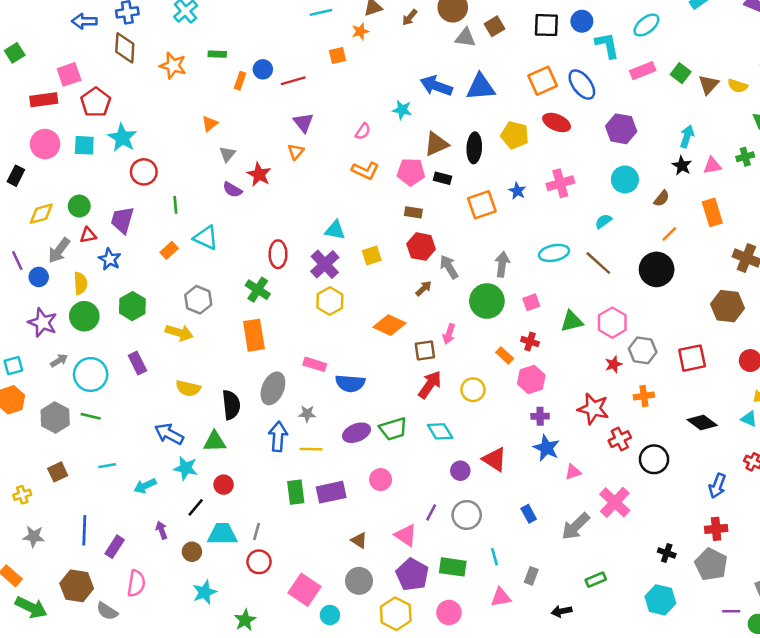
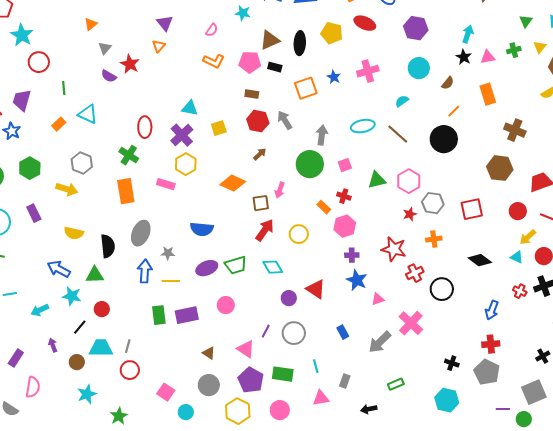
gray arrow: (449, 267) -> (285, 120), moved
pink rectangle: (315, 364) -> (166, 184), moved
pink square: (305, 590) -> (166, 392), size x0.7

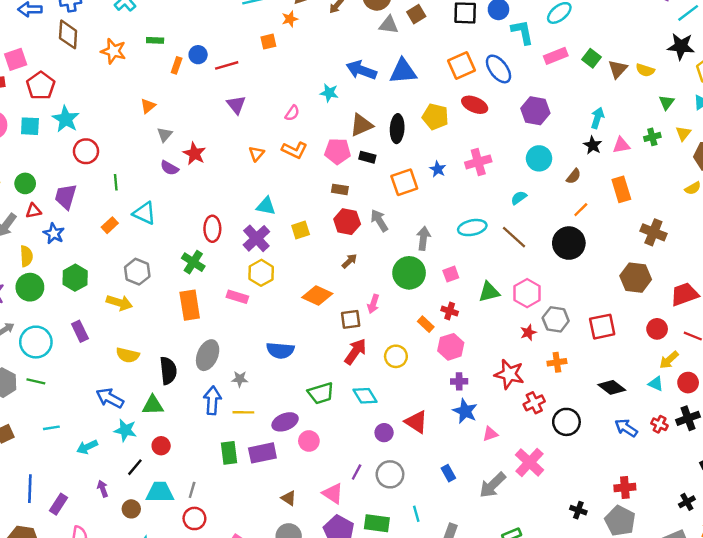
orange triangle: (159, 46) -> (256, 154), moved
purple ellipse: (207, 268) -> (285, 422), moved
blue arrow: (492, 310) -> (626, 428), moved, turned 102

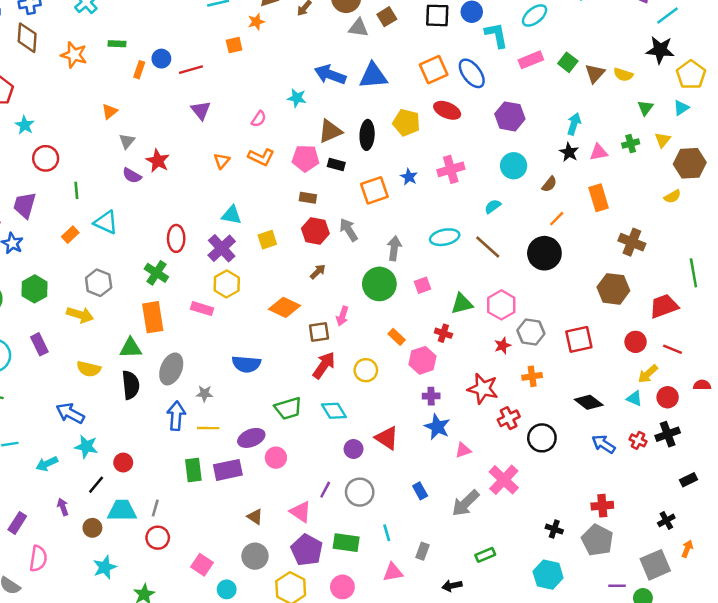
cyan star: (66, 119) -> (25, 125), size x0.7
red cross: (450, 311) -> (443, 333), moved
green triangle: (153, 405) -> (131, 348), moved

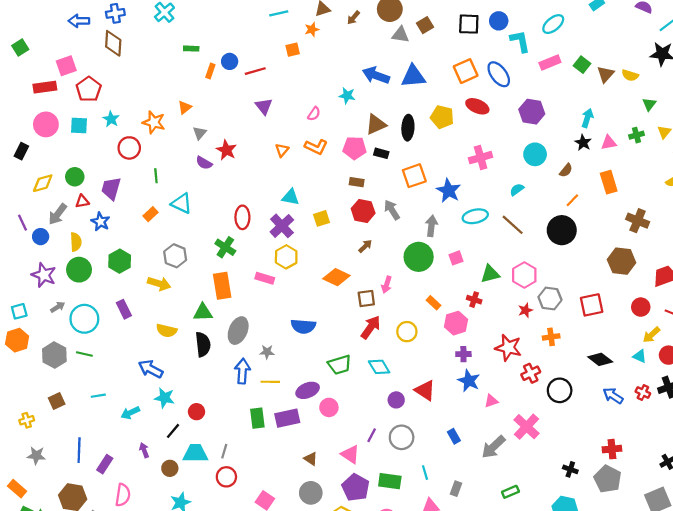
orange star: (74, 55) -> (154, 122), moved
blue star: (409, 177) -> (449, 191), moved, size x1.6

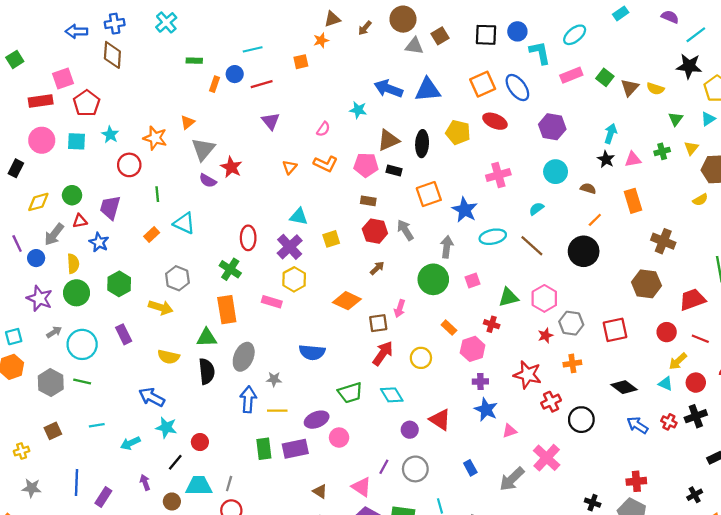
cyan line: (279, 13) -> (253, 49), moved
gray triangle: (200, 133) -> (203, 149), size x1.6
brown semicircle: (566, 170) -> (588, 188), turned -112

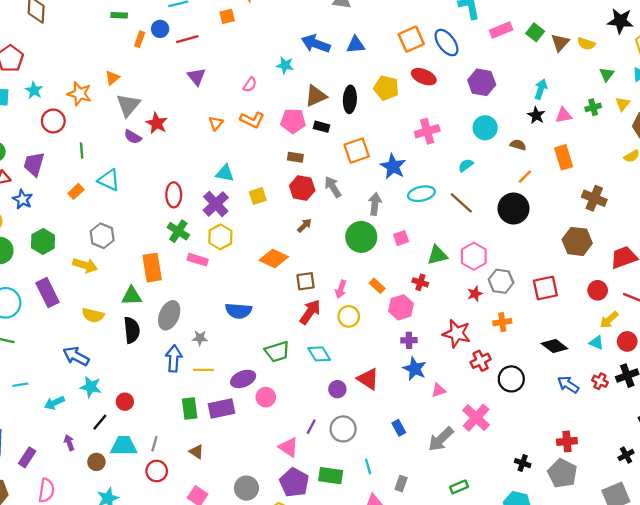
blue triangle: (428, 90) -> (356, 45), size x0.7
green cross: (230, 269) -> (178, 231), moved
pink arrow: (400, 309) -> (341, 289), moved
purple rectangle: (124, 334) -> (48, 293), size x1.4
brown triangle: (320, 491) -> (196, 452), moved

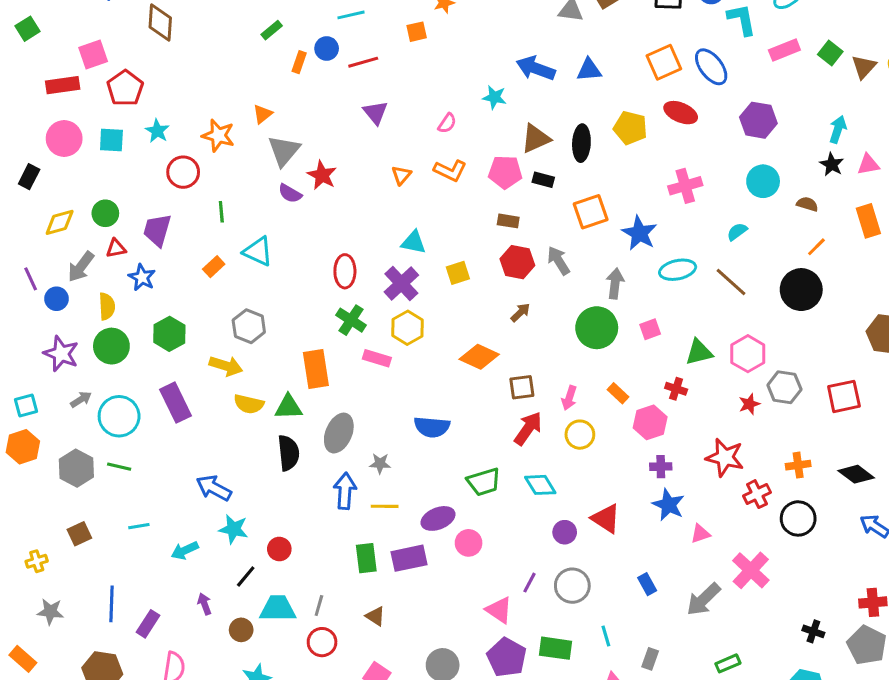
green rectangle: (119, 15) -> (272, 30), turned -42
yellow semicircle: (93, 315) -> (249, 404), moved
orange cross: (502, 322) -> (798, 465), moved

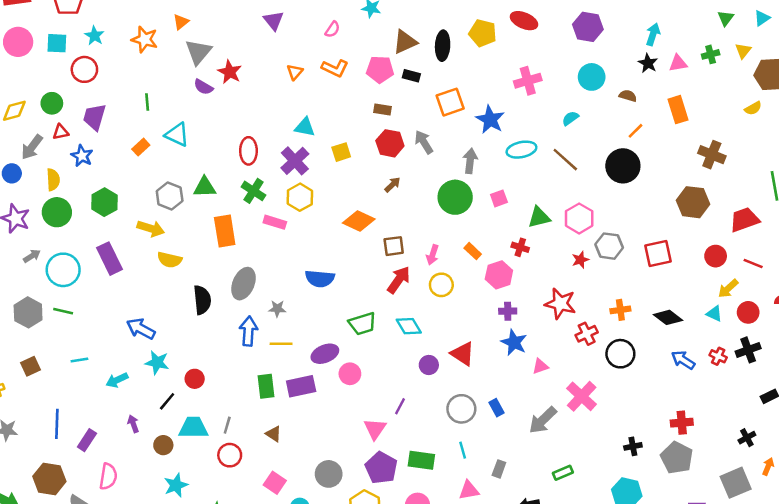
red circle: (183, 172) -> (84, 69), moved
green triangle: (288, 407) -> (205, 187), moved
gray circle: (572, 586) -> (461, 409), moved
pink triangle: (499, 610) -> (375, 429), turned 30
black cross: (813, 631) -> (633, 446), turned -30

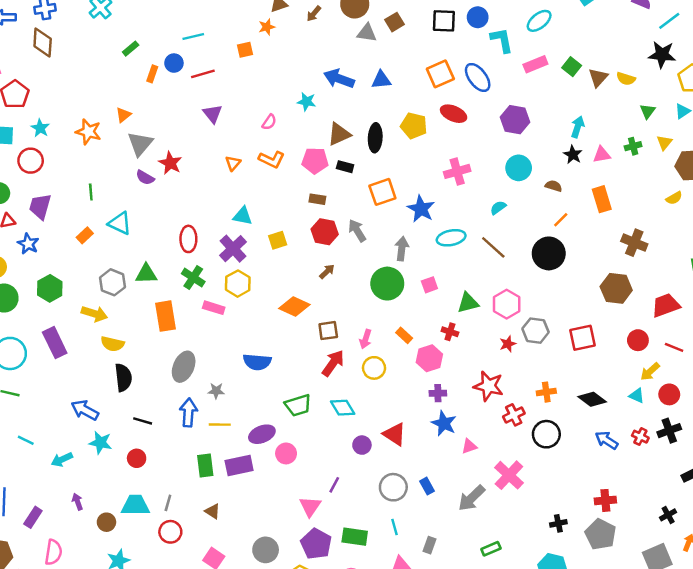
black semicircle: (202, 300) -> (123, 378), moved
cyan line: (79, 360) -> (26, 440), turned 35
black line: (167, 401) -> (143, 421), moved, turned 66

